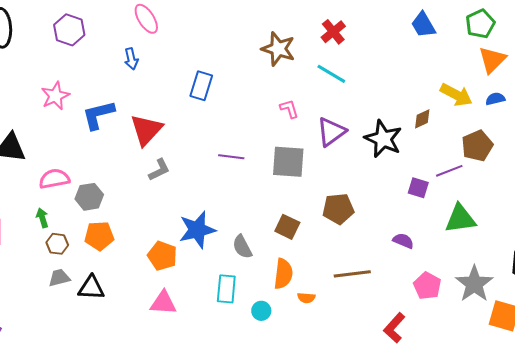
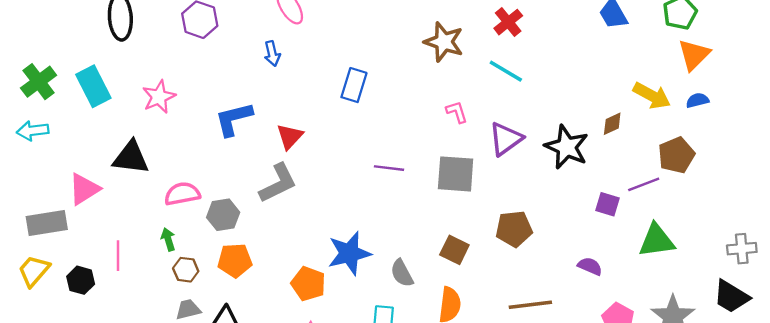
pink star: (55, 96) -> (159, 97), moved
red triangle: (146, 130) -> (290, 137), size x0.7
gray L-shape: (159, 170) -> (278, 183), moved, size x1.5

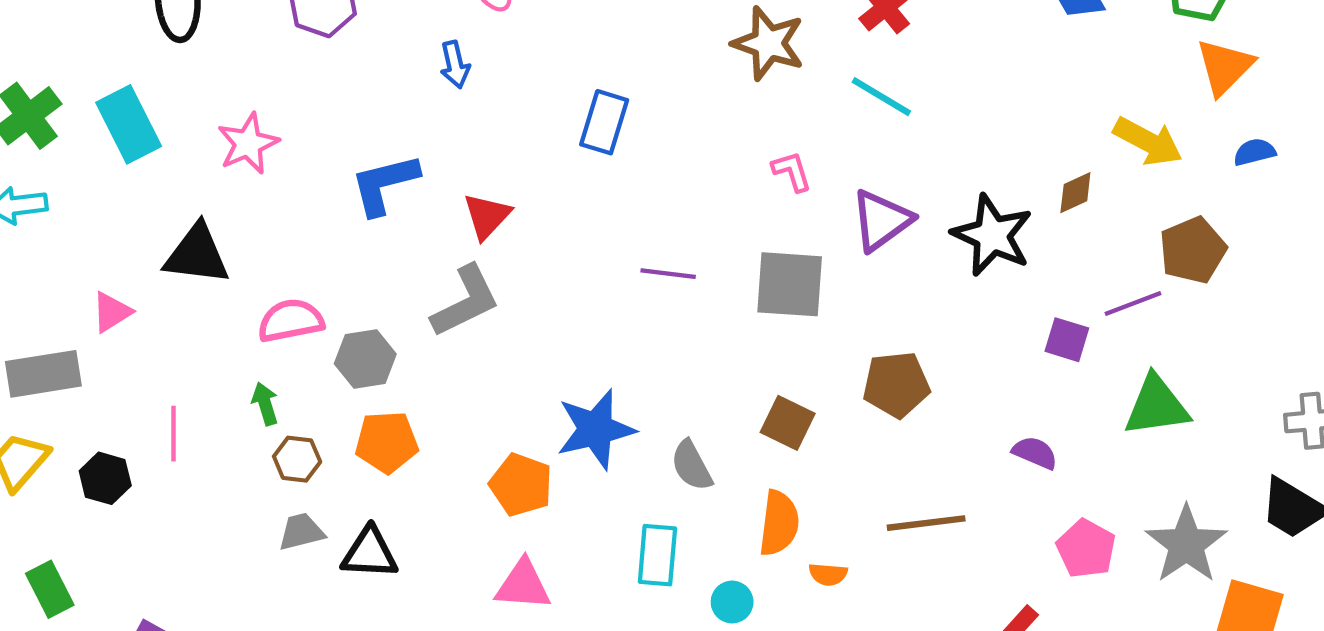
blue semicircle: (697, 100) -> (1255, 152), moved
pink triangle: (84, 189) -> (112, 312), size x0.7

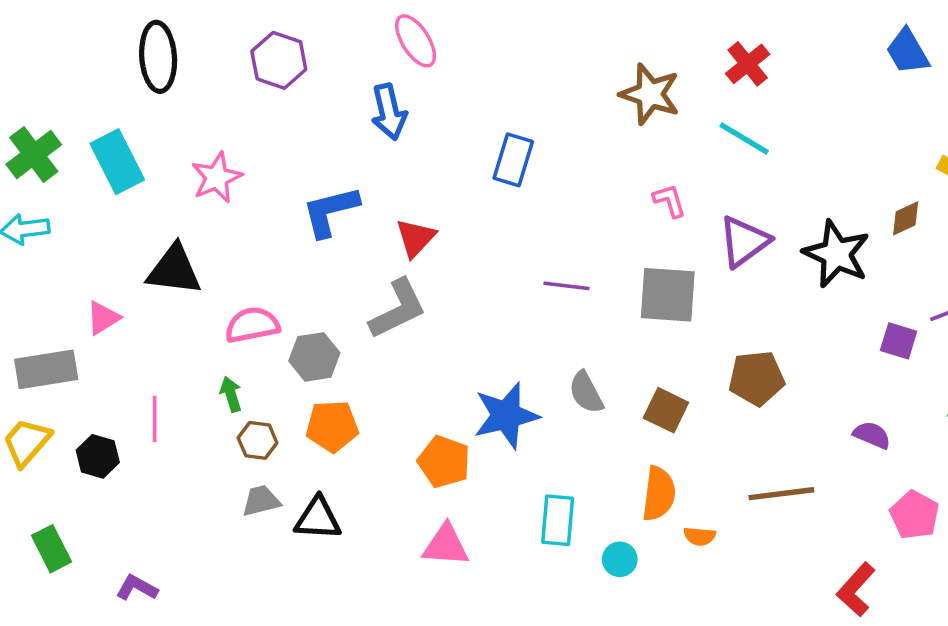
blue arrow: (455, 65) -> (389, 112), size x1.4
gray semicircle: (692, 466) -> (586, 392), moved

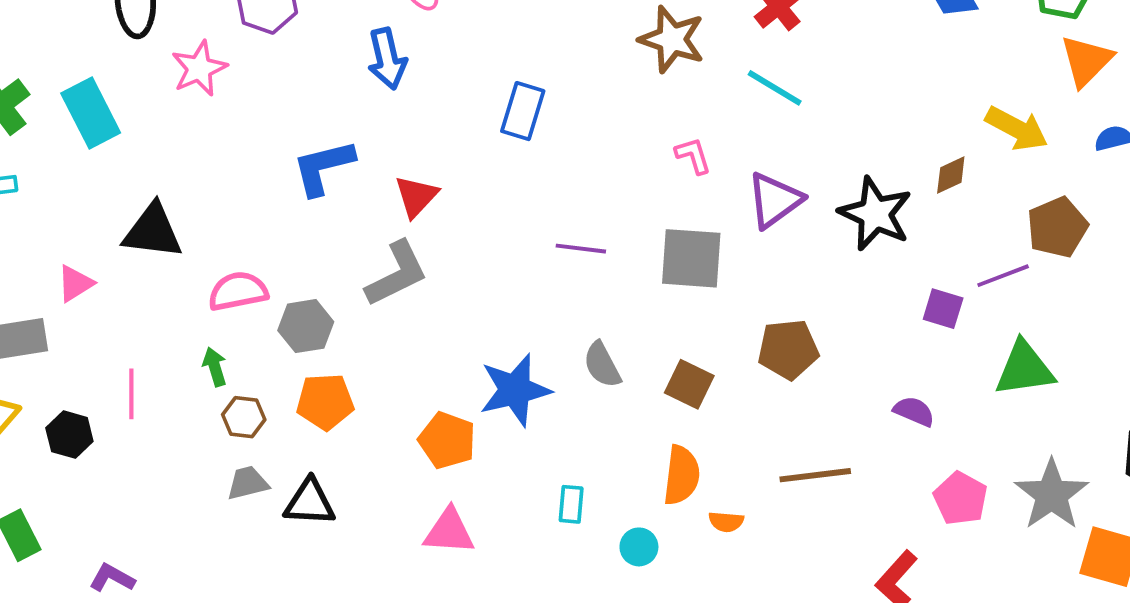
pink star: (217, 178) -> (199, 68), moved
cyan rectangle: (558, 520) -> (571, 504), size x0.7

